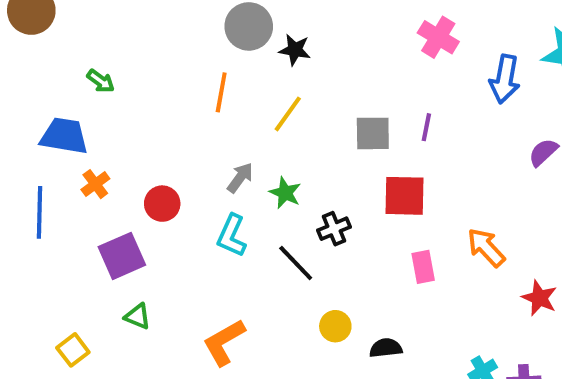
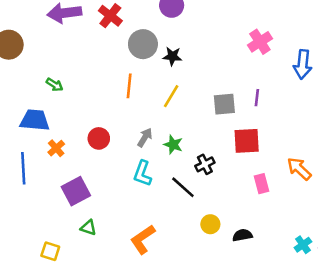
pink cross: (438, 37) -> (260, 42), turned 30
red circle: (162, 204) -> (99, 138), moved
yellow square: (73, 350) -> (50, 251), turned -30

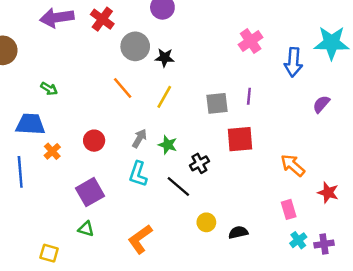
orange line: (129, 86) -> (123, 88), turned -45
pink rectangle: (261, 184) -> (289, 209), moved
purple square: (76, 191) -> (90, 192), moved

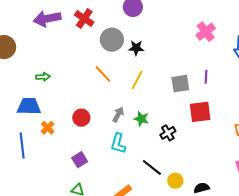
green arrow: (49, 89) -> (43, 77), turned -32
black line: (178, 187) -> (152, 167), moved
purple square: (90, 192) -> (80, 160), size x0.7

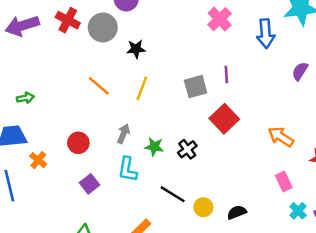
gray circle: (112, 40) -> (103, 28), moved
red square: (200, 112) -> (224, 119), turned -30
green star: (141, 119) -> (154, 147), moved
purple square: (80, 160) -> (89, 184), moved

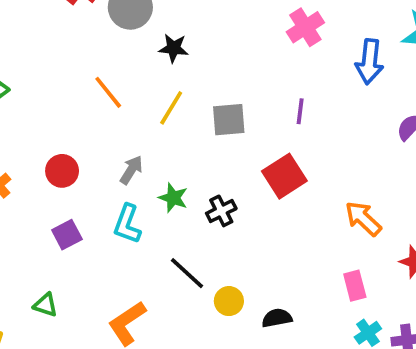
gray square: (196, 87) -> (229, 120), moved

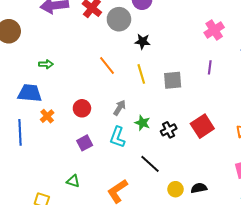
yellow line: (171, 108) -> (141, 74), turned -48
purple line: (300, 111) -> (210, 67), moved
red square: (284, 176) -> (202, 126), moved
yellow circle: (229, 301) -> (175, 189), moved

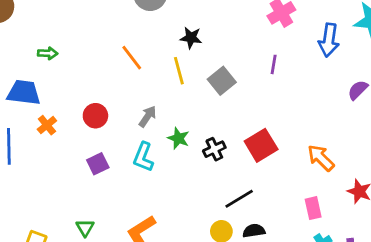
black star: (143, 41) -> (191, 38), moved
gray square: (173, 80) -> (222, 81), turned -36
black line: (150, 164) -> (239, 199), moved, turned -75
green triangle: (73, 181) -> (85, 228), moved, turned 40

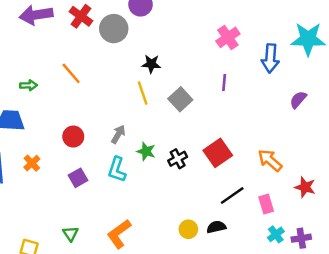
orange line: (132, 58) -> (71, 73), moved
orange cross: (47, 125) -> (32, 163), moved
black line: (239, 199) -> (232, 195), moved

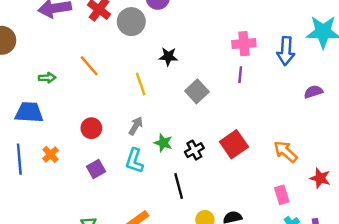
pink cross: (228, 37) -> (244, 44), moved, turned 30
yellow line: (143, 93) -> (141, 84), moved
purple semicircle: (298, 100) -> (313, 92), turned 30
black line: (232, 195) -> (179, 186), moved, turned -70

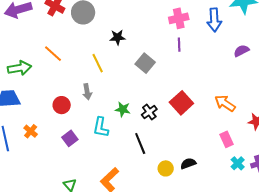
green arrow: (47, 78) -> (19, 68), size x1.6
gray arrow: (136, 126) -> (87, 92), moved, turned 147

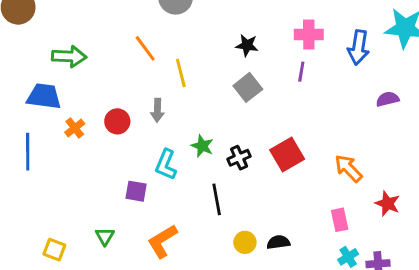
black star: (118, 37) -> (247, 45), moved
orange line: (53, 54) -> (145, 48), moved
orange cross: (31, 131) -> (75, 128), moved
purple square: (70, 138) -> (136, 191), moved, turned 35

